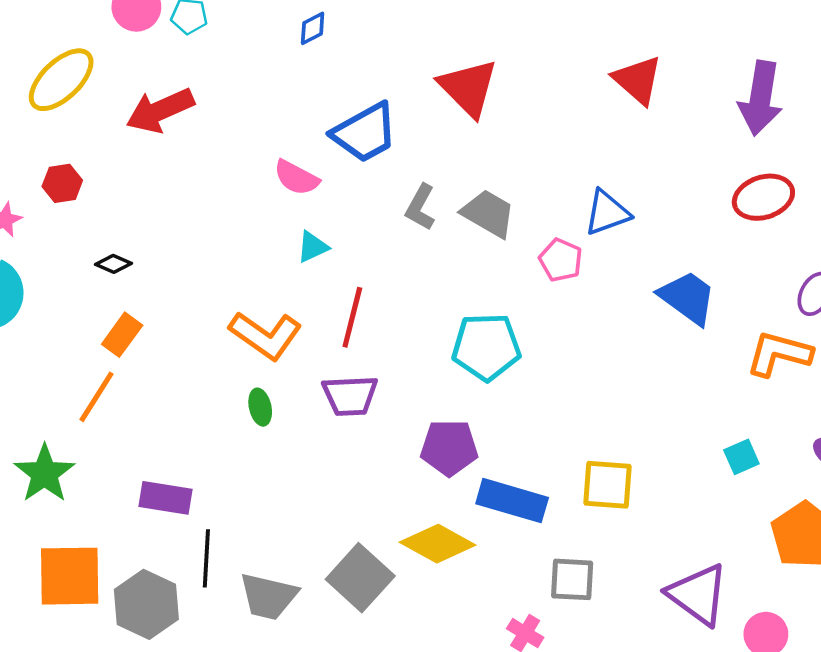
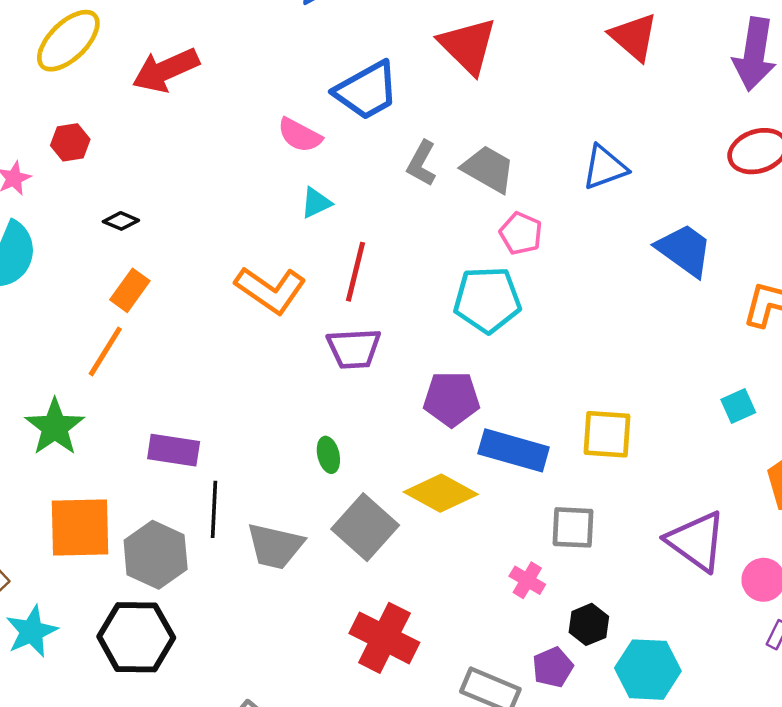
pink pentagon: (561, 260) -> (521, 233), moved
green ellipse: (260, 407) -> (328, 455), moved

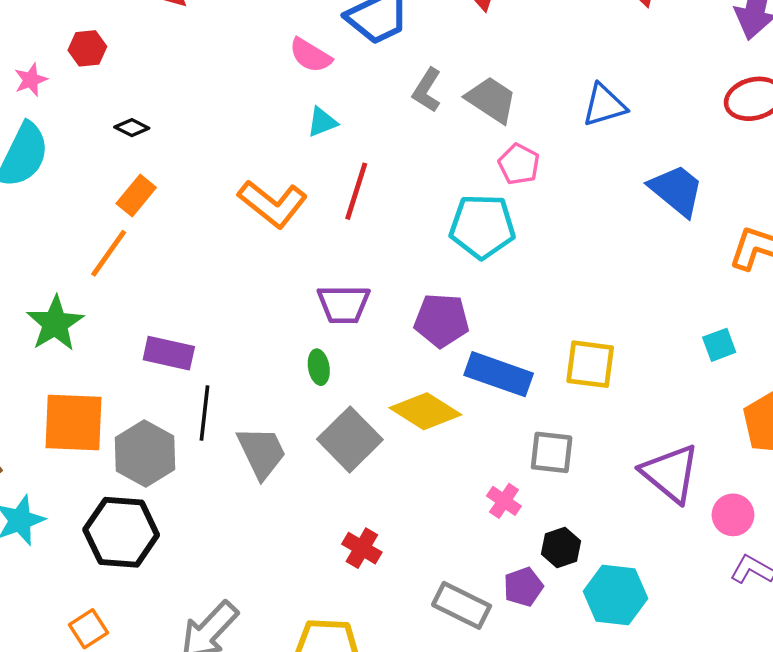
purple trapezoid: (354, 349) -> (344, 304), moved
gray trapezoid: (275, 546) -> (261, 452), turned -132
red cross: (384, 638) -> (362, 548), size x0.6

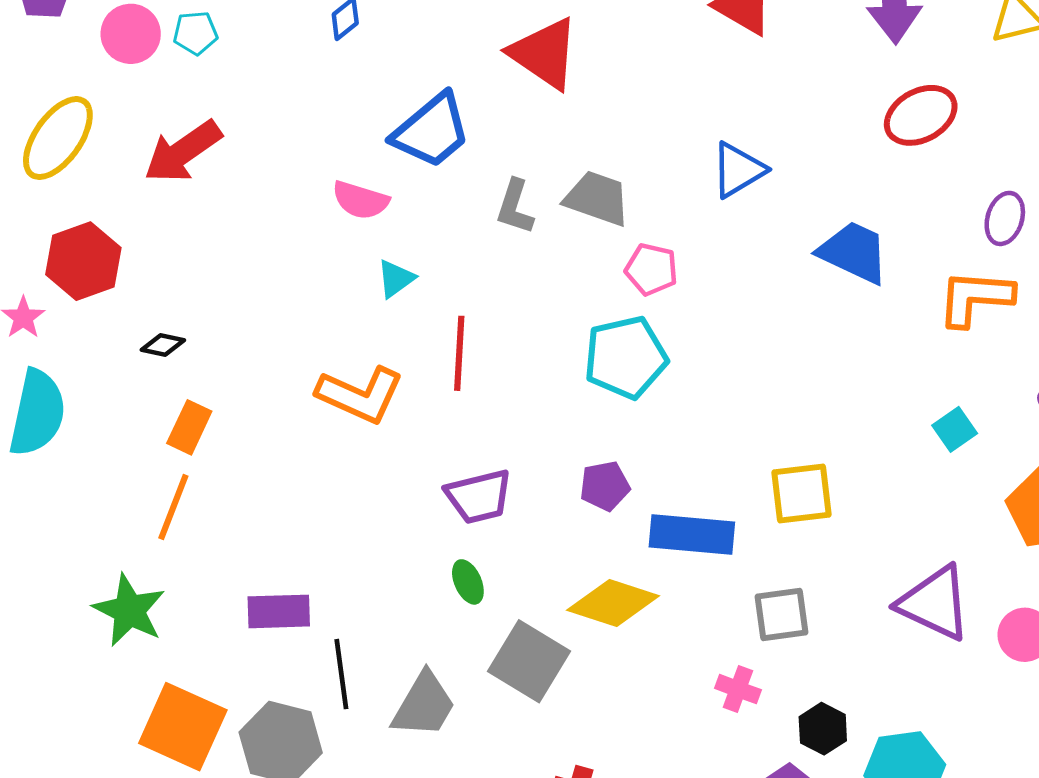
red hexagon: (87, 48) -> (83, 261), size x1.6
purple pentagon: (442, 320) -> (605, 486), size x0.7
orange square: (73, 422) -> (183, 727), turned 36
gray trapezoid: (261, 452) -> (424, 705), turned 70

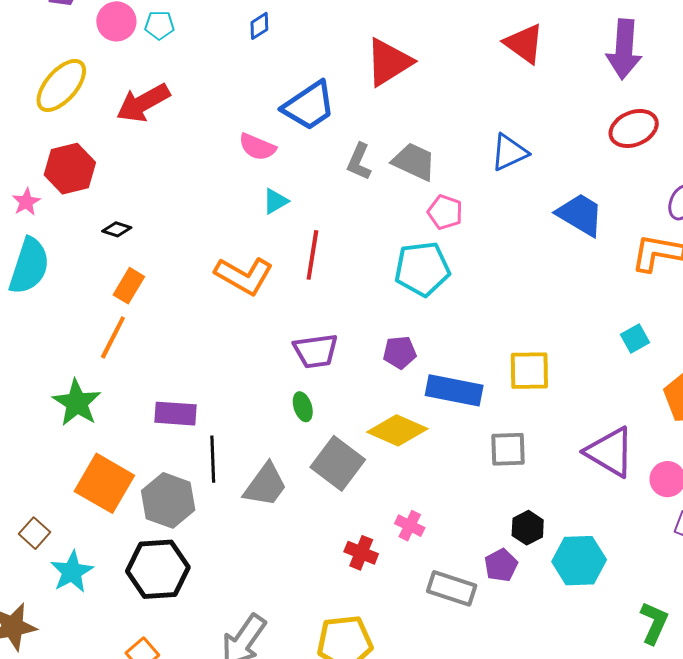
red triangle: (544, 53) -> (389, 62), turned 48
pink cross: (738, 689) -> (410, 526), moved

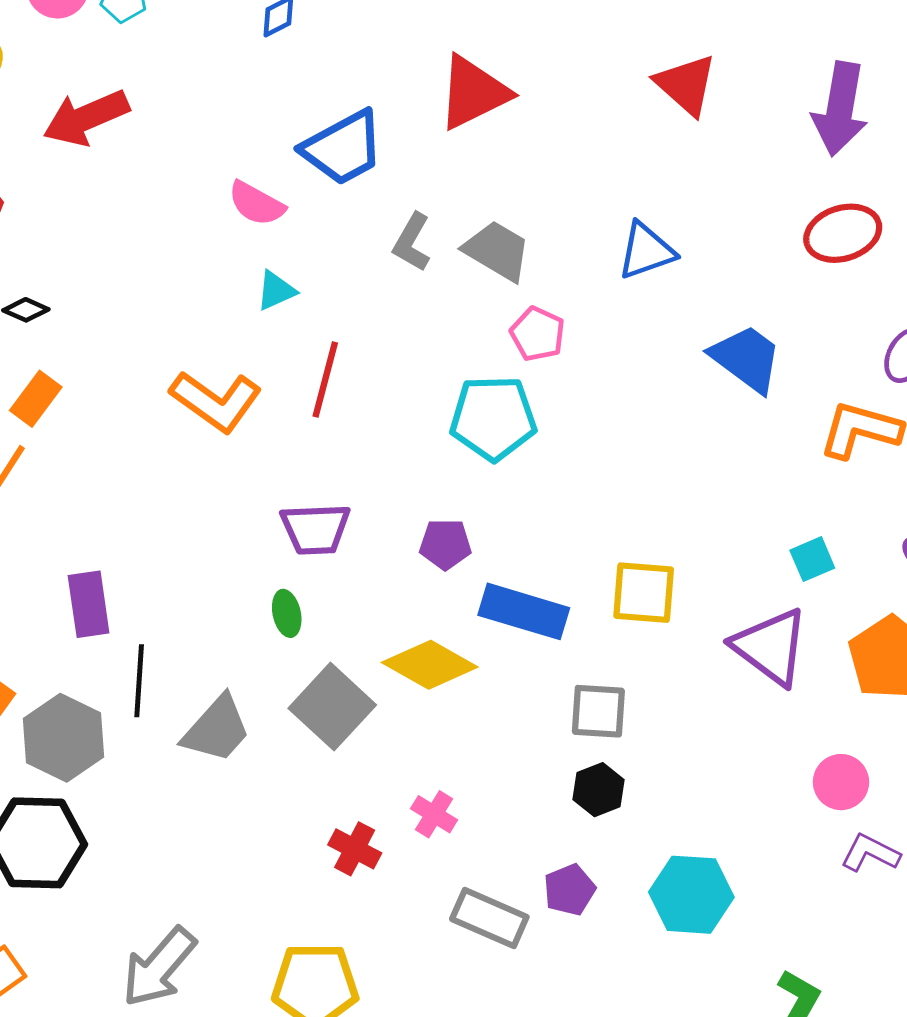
purple rectangle: (176, 414) -> (89, 604), turned 72
purple triangle: (610, 452) -> (771, 647), moved
black hexagon: (528, 528) -> (599, 790), moved

